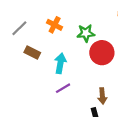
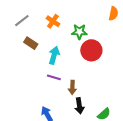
purple line: (63, 88) -> (54, 77), turned 40
brown arrow: (102, 96) -> (72, 87), moved

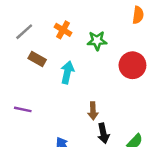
red circle: (91, 50) -> (132, 65), moved
purple line: (54, 77) -> (23, 109), moved

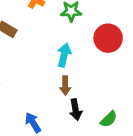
cyan arrow: (67, 72) -> (64, 55), moved

